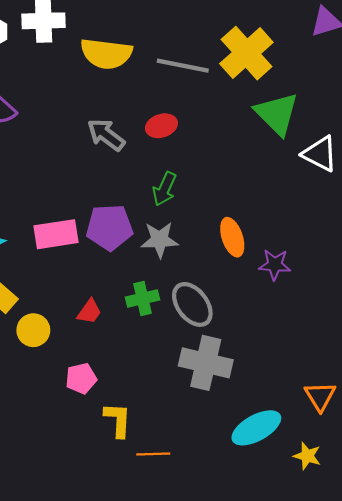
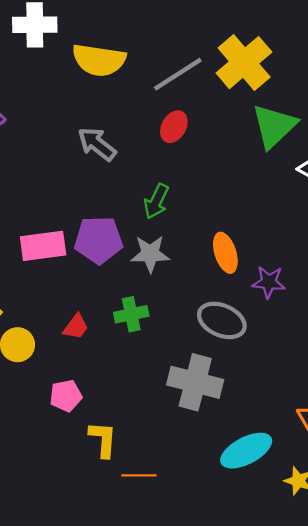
gray line: (183, 66) -> (178, 74), turned -45
green triangle: (277, 114) -> (274, 126), turned 30
red ellipse: (161, 126) -> (174, 127), moved, turned -44
gray ellipse: (192, 304) -> (222, 320), moved, turned -30

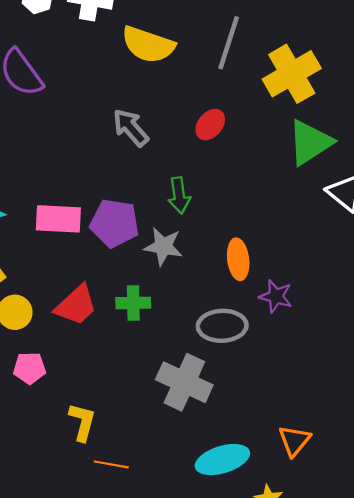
gray line: (178, 74) -> (229, 43), moved, turned -50
green arrow: (156, 201) -> (179, 195), turned -44
gray ellipse: (222, 320) -> (222, 326), turned -36
red trapezoid: (76, 327) -> (76, 305), size x1.6
pink pentagon: (66, 396) -> (30, 368), moved

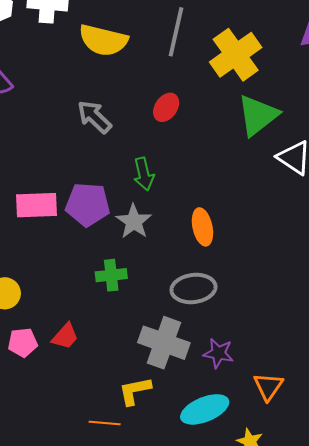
gray star: (163, 246) -> (134, 221), turned 30
purple star: (276, 296) -> (218, 353), moved
red trapezoid: (76, 305) -> (65, 336), moved, size x0.7
yellow L-shape: (82, 422) -> (135, 391), moved, turned -111

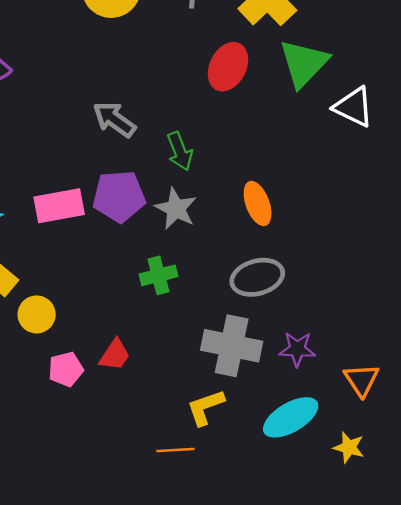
red ellipse: (166, 107) -> (228, 67), moved, size x1.4
gray arrow: (94, 117) -> (114, 119), moved

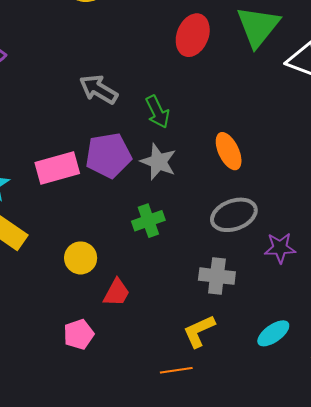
yellow circle: (37, 314) -> (81, 258), moved
gray cross: (232, 346) -> (217, 276), size x0.7
purple star: (297, 349) -> (280, 248), moved
pink pentagon: (66, 369) -> (79, 334), moved
cyan ellipse: (291, 417) -> (273, 333), size x0.7

